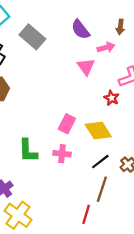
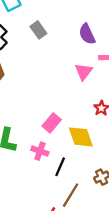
gray rectangle: (32, 37) -> (38, 30), size x0.7
black line: (100, 162) -> (60, 167), moved, turned -42

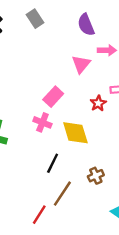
pink rectangle: (52, 123) -> (53, 97), moved
pink cross: (40, 151) -> (42, 122), moved

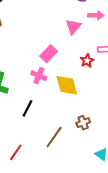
black line: (53, 163) -> (28, 108), moved
red line: (39, 215) -> (16, 152), moved

